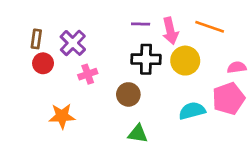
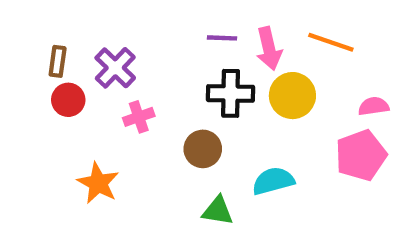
cyan semicircle: (192, 111) -> (273, 181), moved
orange star: (62, 116) -> (98, 183), turned 30

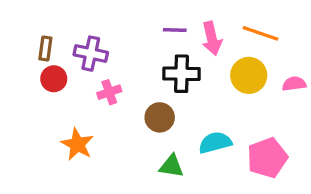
purple cross: (115, 68) -> (91, 54), turned -32
yellow circle: (292, 96) -> (249, 75), moved
pink pentagon: (361, 155) -> (267, 158), moved

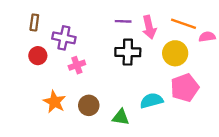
brown rectangle: (45, 48) -> (34, 22), moved
pink semicircle: (294, 84) -> (207, 37), moved
brown circle: (160, 117) -> (89, 105), moved
pink pentagon: (267, 158) -> (185, 88), moved

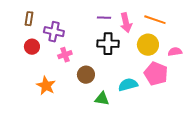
pink semicircle: (207, 37) -> (175, 52), moved
pink pentagon: (185, 88) -> (156, 74), turned -30
brown circle: (89, 105) -> (86, 75), moved

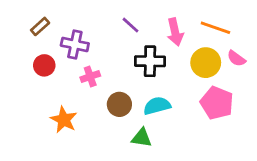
purple line: (104, 18) -> (131, 25), moved, turned 40
brown rectangle: (29, 19) -> (40, 26), turned 40
pink semicircle: (175, 52) -> (236, 58), moved, turned -136
cyan semicircle: (128, 85) -> (157, 106), moved

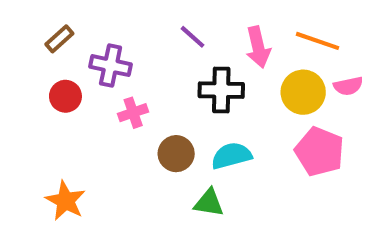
pink semicircle: (236, 58) -> (348, 86), turned -48
orange star: (64, 120) -> (65, 201), moved

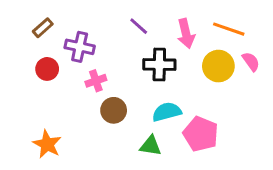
pink semicircle: (348, 86) -> (251, 62), turned -114
pink pentagon: (320, 152) -> (201, 134), moved
brown circle: (176, 154) -> (114, 110), moved

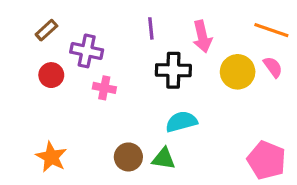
purple line: (139, 26) -> (151, 28), turned 42
orange line: (229, 29) -> (271, 30), moved
pink cross: (96, 81) -> (104, 88), turned 30
brown circle: (114, 110) -> (128, 157), moved
pink pentagon: (201, 134) -> (267, 160), moved

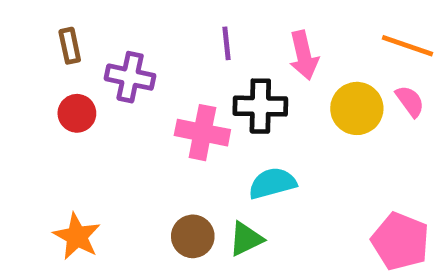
brown rectangle: (46, 30) -> (70, 46), turned -60
pink cross: (104, 88) -> (202, 133), moved, size x1.5
green triangle: (164, 159) -> (246, 239), turned -35

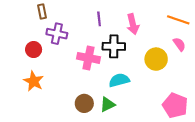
brown rectangle: (70, 46) -> (42, 12), moved
yellow circle: (357, 108) -> (156, 59), moved
orange star: (77, 236) -> (34, 81), moved

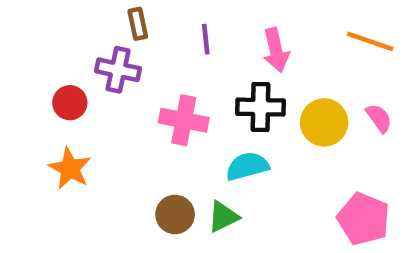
brown rectangle: (42, 12) -> (138, 24), moved
pink semicircle: (179, 44) -> (379, 118), moved
black cross: (114, 46) -> (261, 107), moved

